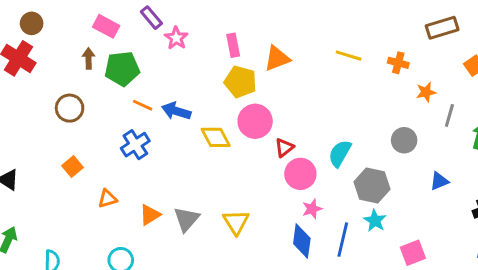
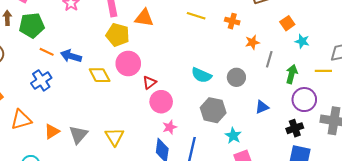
orange triangle: (277, 58) -> (144, 18), turned 30
cyan semicircle: (340, 153) -> (201, 75), moved, turned -96
orange triangle: (108, 199) -> (21, 120), size x1.5
cyan star: (375, 221) -> (233, 136), moved

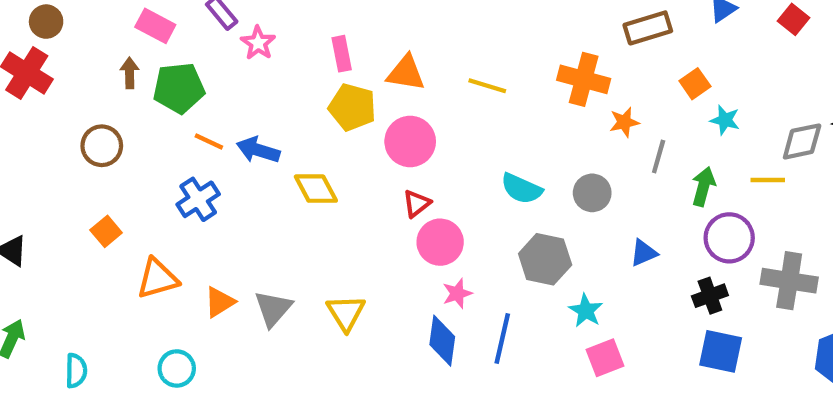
yellow line: (196, 16) -> (487, 86), moved
orange cross: (232, 21) -> (584, 79), size x1.6
pink circle: (128, 63) -> (410, 141), moved

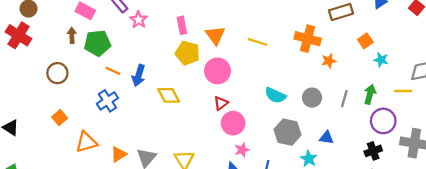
orange triangle: (406, 73) -> (215, 35), turned 45
blue arrow: (258, 150) -> (139, 75), turned -90
gray line: (659, 156) -> (344, 99), moved
blue triangle: (644, 253) -> (326, 138), moved, turned 32

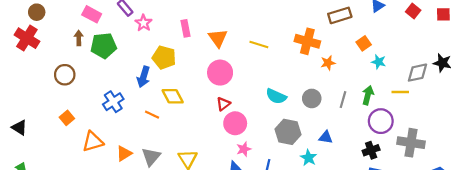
yellow pentagon: (188, 53) -> (164, 57), moved
orange line: (113, 71) -> (152, 115), moved

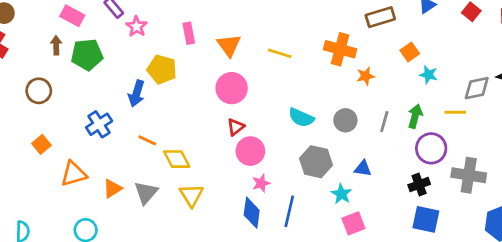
yellow diamond: (173, 96) -> (177, 159), moved

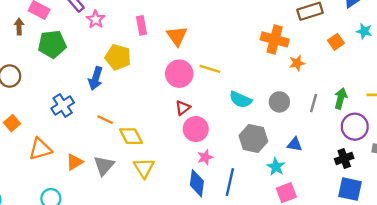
brown arrow: (56, 45) -> (19, 27), moved
yellow line: (280, 53) -> (210, 69), moved
cyan star: (428, 75) -> (364, 31), moved

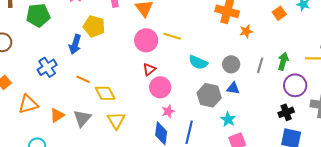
blue triangle: (295, 144) -> (233, 88), moved

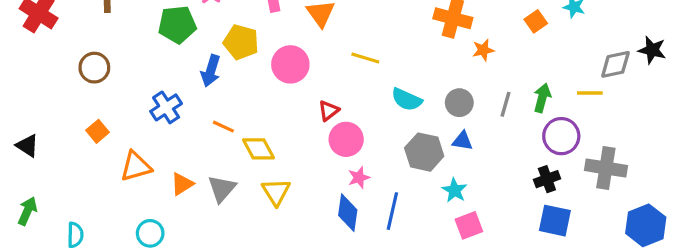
green pentagon: (38, 15) -> (177, 25), moved
pink circle: (146, 40) -> (290, 64), moved

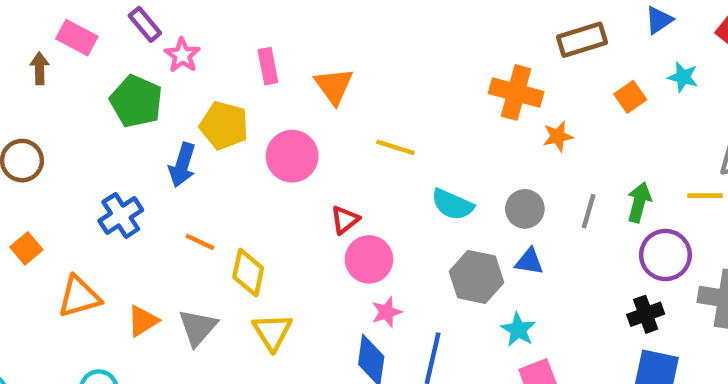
green pentagon: (177, 25) -> (136, 101), turned 30
yellow diamond: (258, 149) -> (248, 273), turned 40

